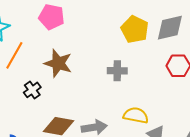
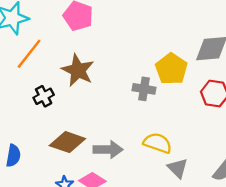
yellow pentagon: (135, 29) -> (171, 69), moved

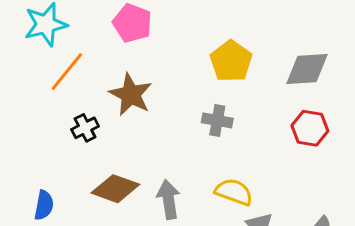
yellow pentagon: (171, 69) -> (231, 61), moved
gray arrow: (108, 150) -> (169, 199), turned -100

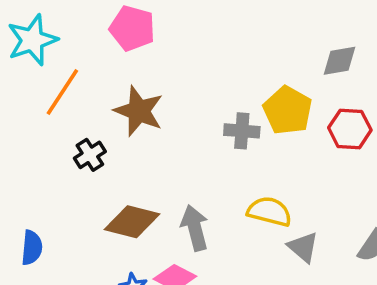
yellow pentagon: (231, 61) -> (288, 110), moved
gray diamond: (307, 69) -> (340, 61), size x0.7
blue semicircle: (44, 205) -> (32, 248), moved

